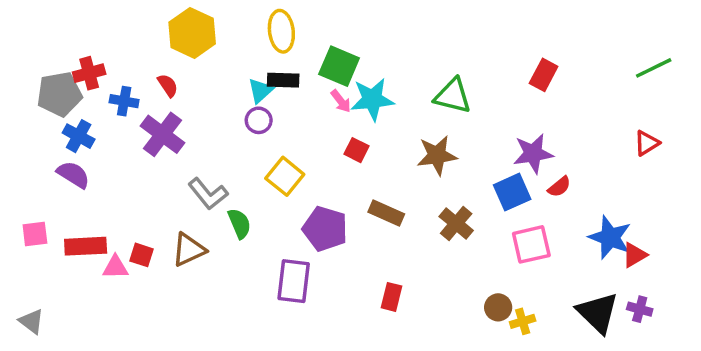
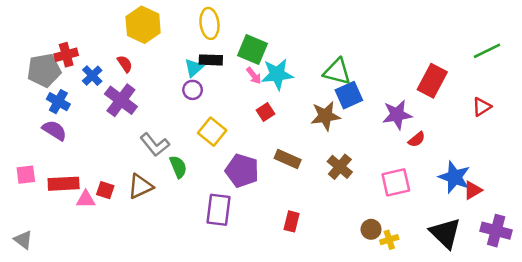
red rectangle: (544, 75) -> (432, 81), moved, size x1.4
blue cross: (124, 101) -> (92, 76), turned 36
red square: (357, 150) -> (265, 112), turned 30
blue square: (512, 192) -> (349, 95), moved
purple cross: (640, 309) -> (496, 231), moved, size x1.6

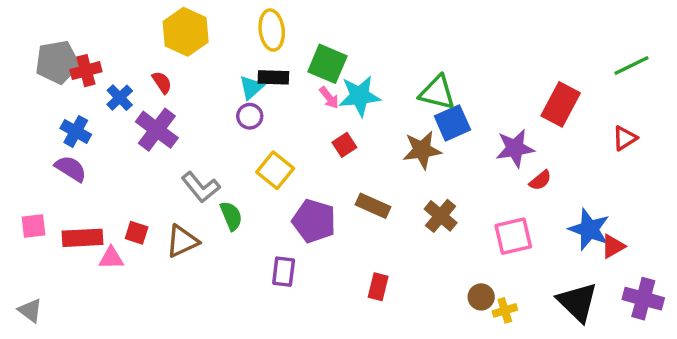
gray pentagon: (44, 70) -> (57, 62), moved
red square: (105, 190) -> (137, 233), moved
purple rectangle: (219, 210) -> (284, 272), size x0.7

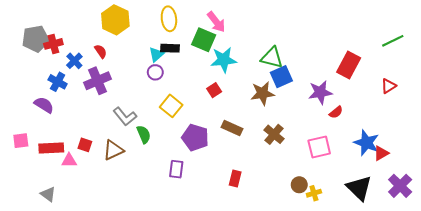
pink arrow: (329, 98) -> (216, 22), moved, size x1.5
purple cross: (157, 130) -> (98, 81), turned 30
blue cross: (76, 131) -> (58, 82), moved
purple cross: (643, 299) -> (400, 186), turned 30
gray triangle: (30, 310) -> (48, 194), moved

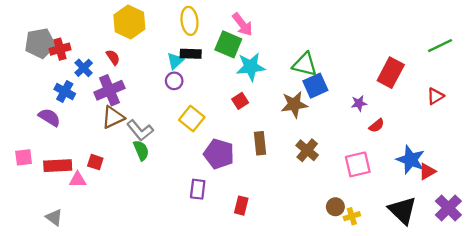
purple star: (320, 92) -> (359, 103), size x0.6
brown rectangle: (232, 128) -> (260, 143), turned 60
green semicircle: (144, 134) -> (141, 150), moved
brown triangle: (113, 150) -> (113, 117), moved
red rectangle: (235, 178) -> (241, 206), moved

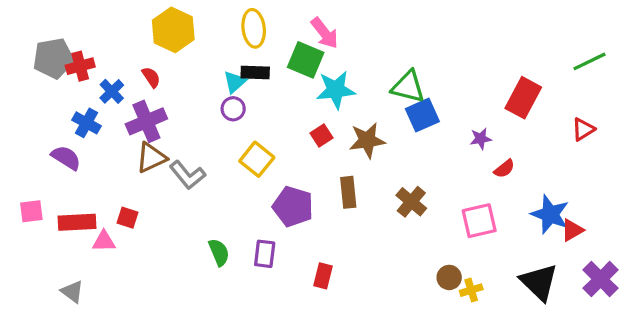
brown star: (294, 104) -> (367, 140), moved
green semicircle: (141, 150) -> (219, 252), moved

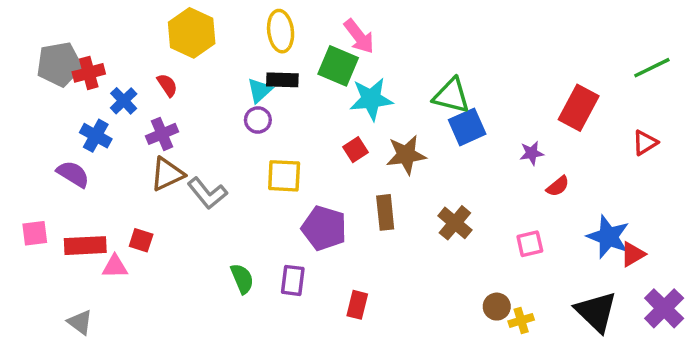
purple cross: (146, 121) -> (162, 134), size x0.7
yellow square: (257, 159) -> (284, 176), turned -36
pink square: (479, 221) -> (530, 244), size x0.7

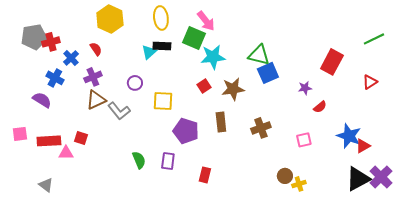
purple circle: (258, 120) -> (135, 83), moved
brown cross: (455, 223) -> (261, 128), turned 30
black triangle: (596, 312) -> (358, 179), moved, turned 48

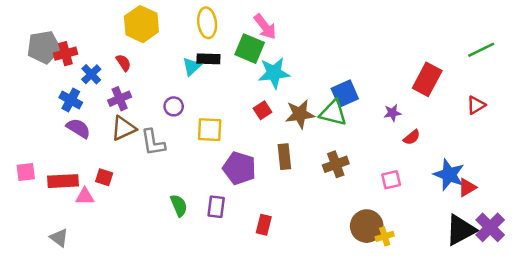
green triangle: (259, 55) -> (333, 113), moved
purple semicircle: (42, 100) -> (78, 128), moved
gray L-shape: (119, 111) -> (153, 142), turned 30
brown circle: (285, 176) -> (367, 226), size x1.6

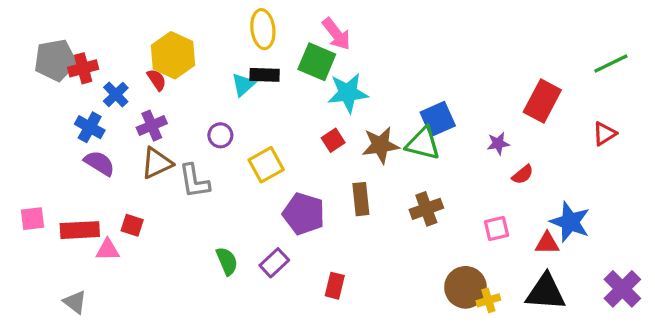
yellow hexagon: (141, 24) -> (173, 55), moved
yellow square: (210, 130) -> (266, 165), turned -32
red triangle: (467, 187) -> (547, 243), moved, turned 30
purple rectangle: (216, 207) -> (274, 263), turned 40
black triangle: (461, 230) -> (546, 292), moved, turned 32

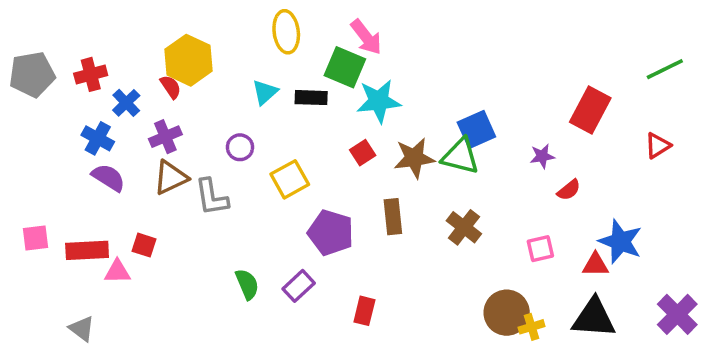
gray pentagon: (55, 60) -> (32, 74), moved
black rectangle: (265, 75) -> (311, 98), moved
brown cross: (426, 209) -> (464, 227), turned -32

